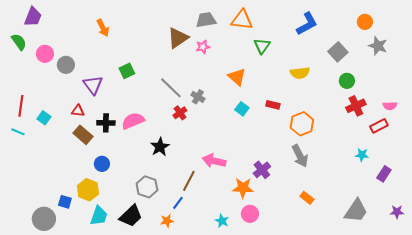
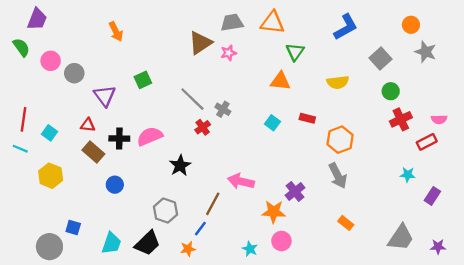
orange triangle: (237, 77) -> (280, 81), moved, turned -36
yellow hexagon: (88, 190) -> (51, 176), moved
purple star: (397, 212) -> (438, 247), moved

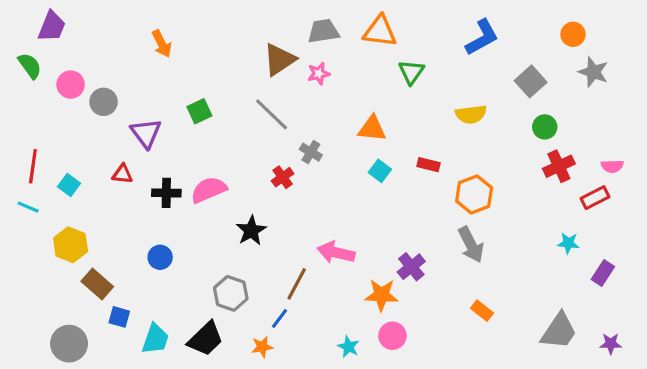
orange triangle: (280, 81) -> (372, 129), moved
gray line: (192, 99) -> (272, 114), moved
brown rectangle: (93, 152) -> (97, 284), moved
blue square: (73, 227) -> (119, 317), moved

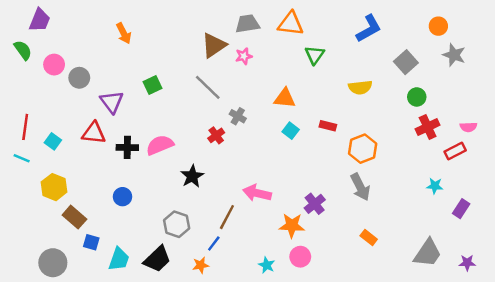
red triangle: (122, 174) -> (94, 133), size x1.5

